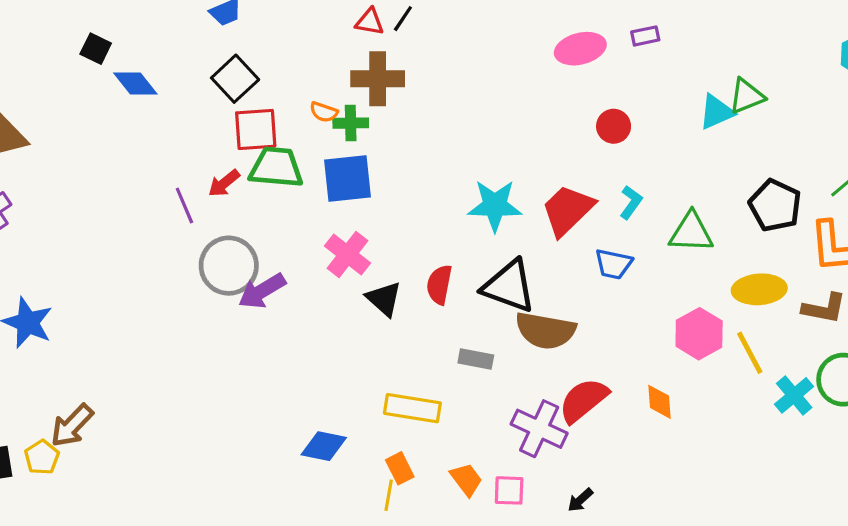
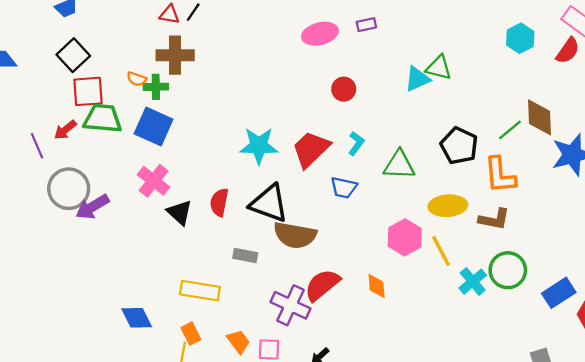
green triangle: (747, 96) -> (439, 68), turned 36
blue square: (347, 178) -> (154, 126), turned 30
blue diamond: (324, 446) -> (137, 318), turned 52

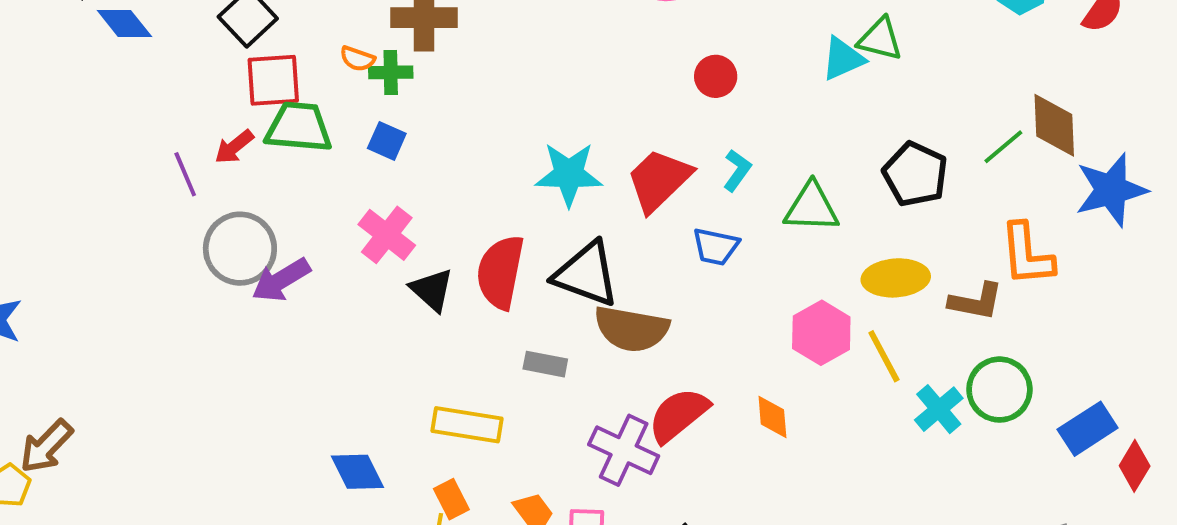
blue square: (154, 126) -> (387, 141), size x0.6
orange L-shape: (500, 175) -> (1027, 254), moved
red semicircle: (219, 202) -> (500, 272), size x1.5

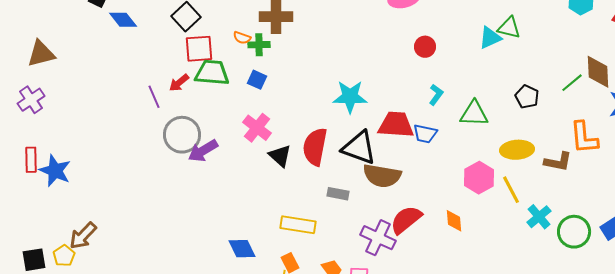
black pentagon: (915, 174) -> (527, 97), size x0.7
red trapezoid: (659, 180) -> (396, 125), moved, turned 48
green circle: (999, 390) -> (574, 232), moved

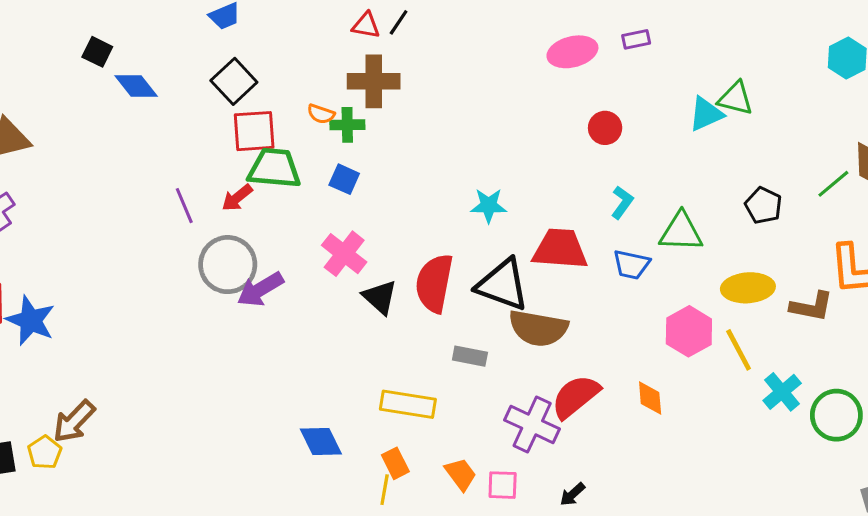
red arrow: (179, 83) -> (237, 198), moved
cyan star: (350, 97) -> (489, 206), size x0.7
blue trapezoid: (425, 134) -> (631, 265), moved

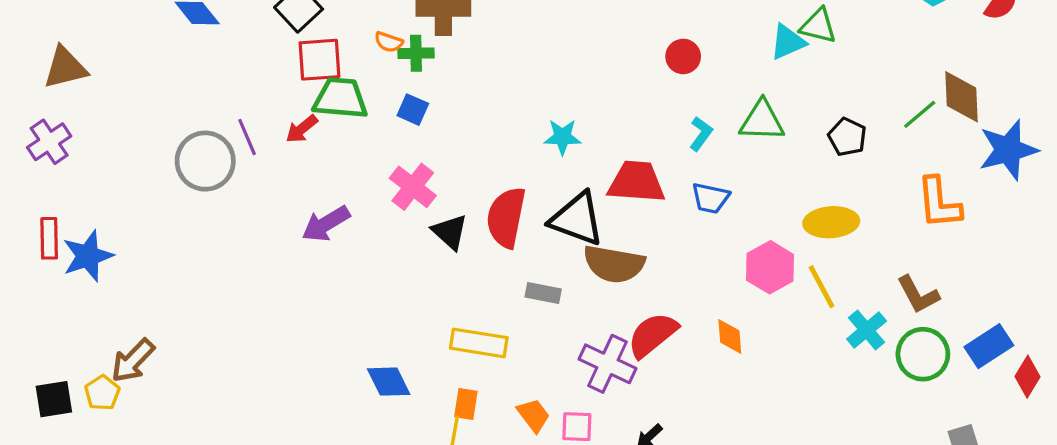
green triangle: (681, 232) -> (762, 121), moved
gray circle: (228, 265) -> (205, 161), moved
brown L-shape: (812, 306) -> (918, 295), moved, turned 51
blue star: (31, 320) -> (88, 256), turned 30
orange rectangle: (395, 463) -> (466, 404), turned 36

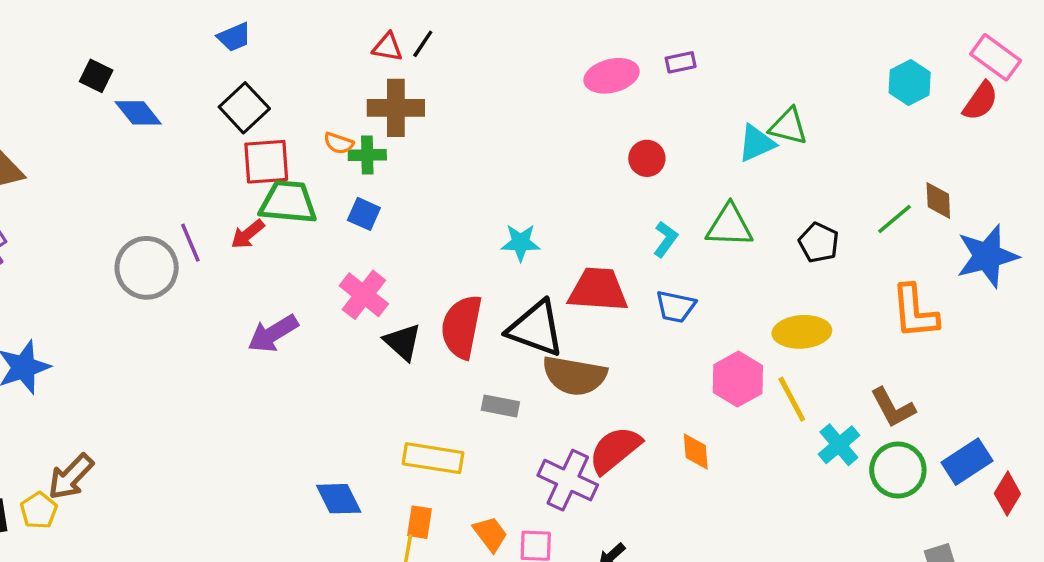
brown diamond: (962, 97) -> (938, 200), size x0.7

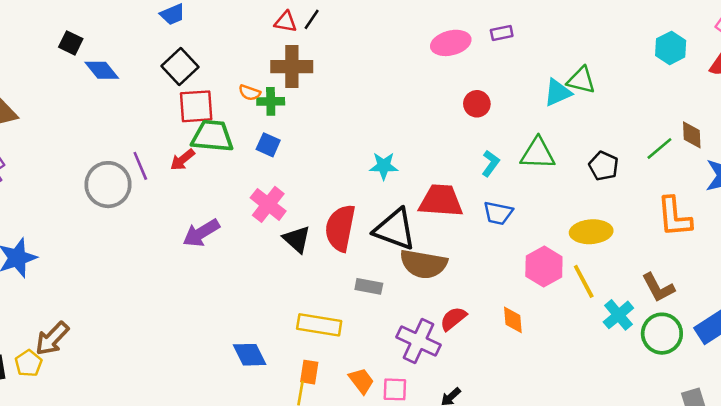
red semicircle: (615, 450) -> (453, 319), size x0.7

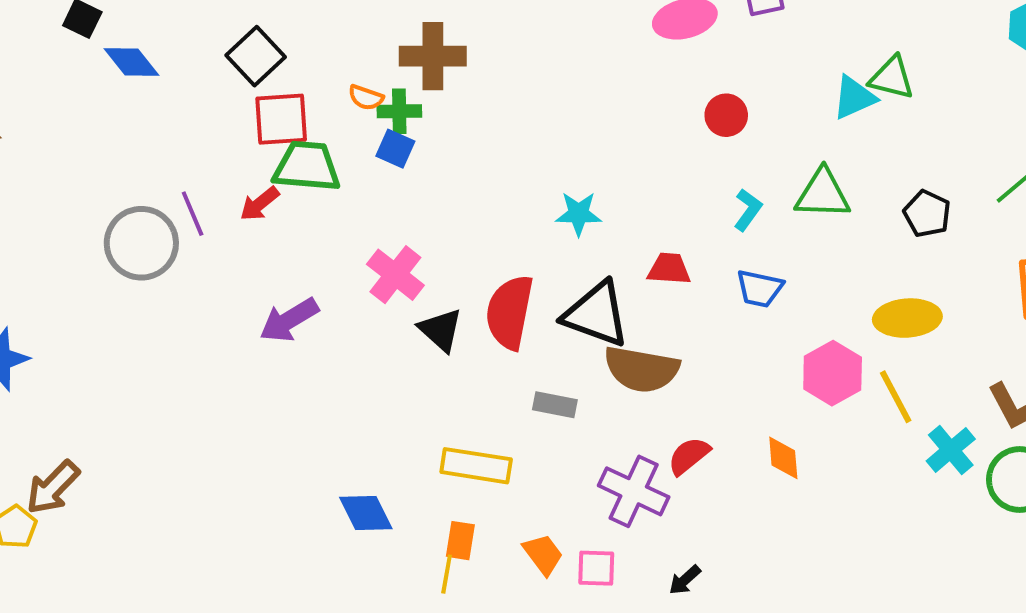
blue square: (268, 145) -> (395, 149), moved
red trapezoid: (441, 201) -> (669, 269), size x0.6

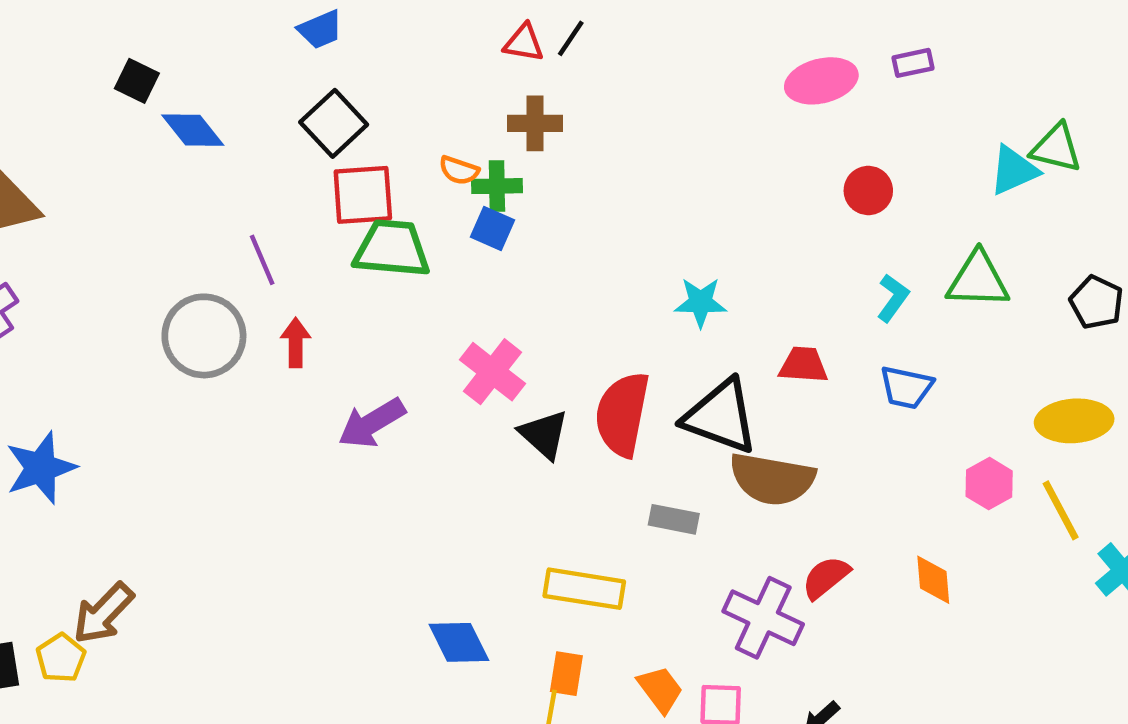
brown cross: (433, 56) -> (535, 123), size x0.7
red arrow: (260, 204) -> (296, 343), moved, turned 129
purple line: (193, 214) -> (262, 260), moved
pink hexagon: (833, 373) -> (989, 484), size x0.7

